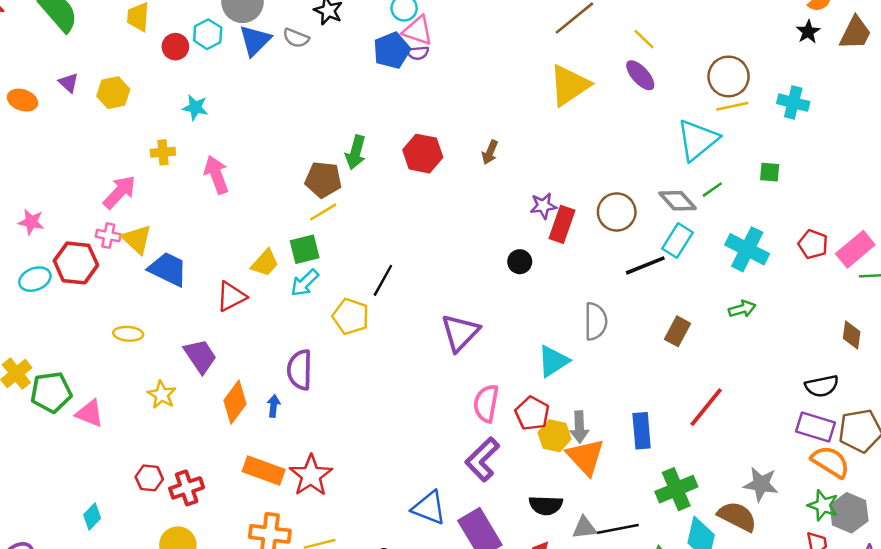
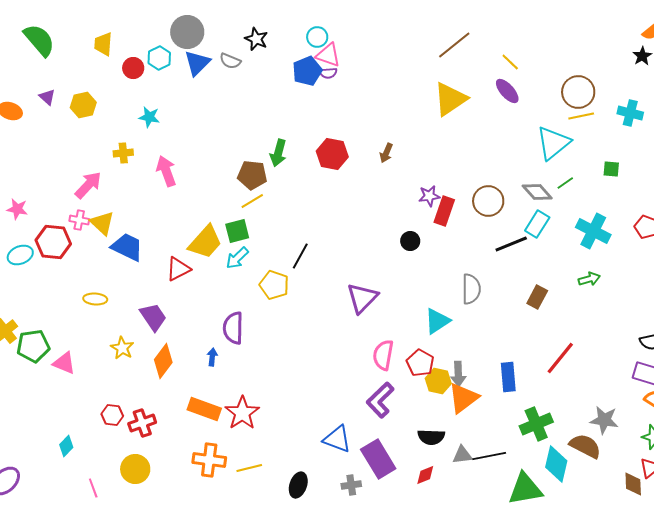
yellow trapezoid: (265, 263) -> (205, 242), size x1.5
orange diamond: (235, 402) -> (163, 361), moved
orange triangle: (586, 457) -> (463, 398), turned 36

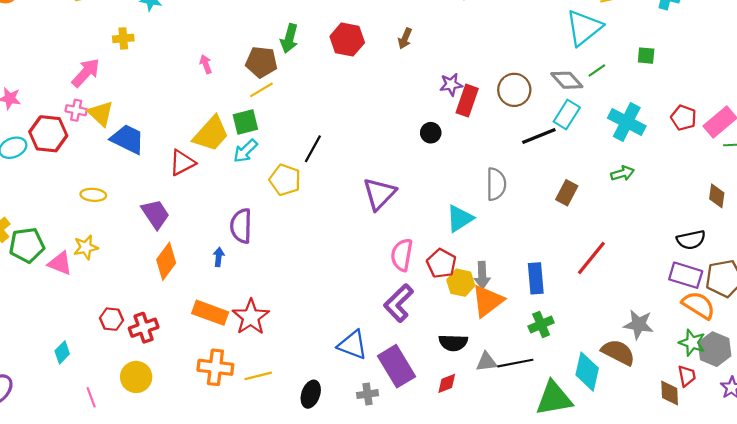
pink arrow: (166, 171) -> (206, 64), moved, size x0.6
yellow star: (122, 348) -> (86, 247), moved, turned 30
green cross: (536, 424) -> (541, 324), moved, size x0.7

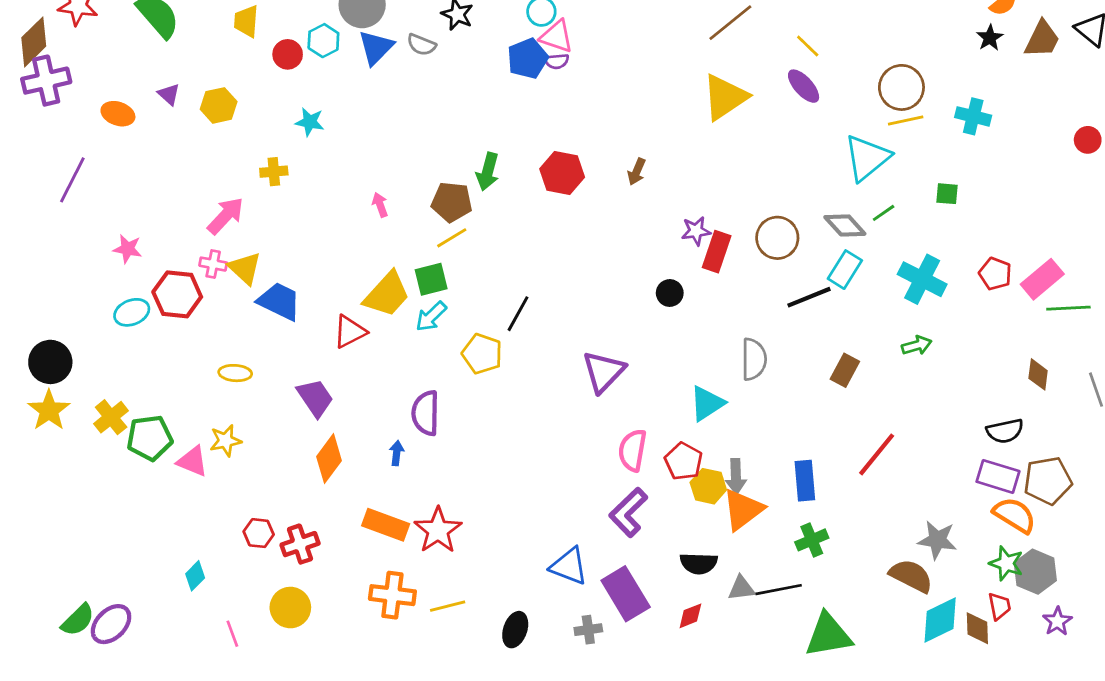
cyan diamond: (587, 372) -> (940, 620), moved, turned 51

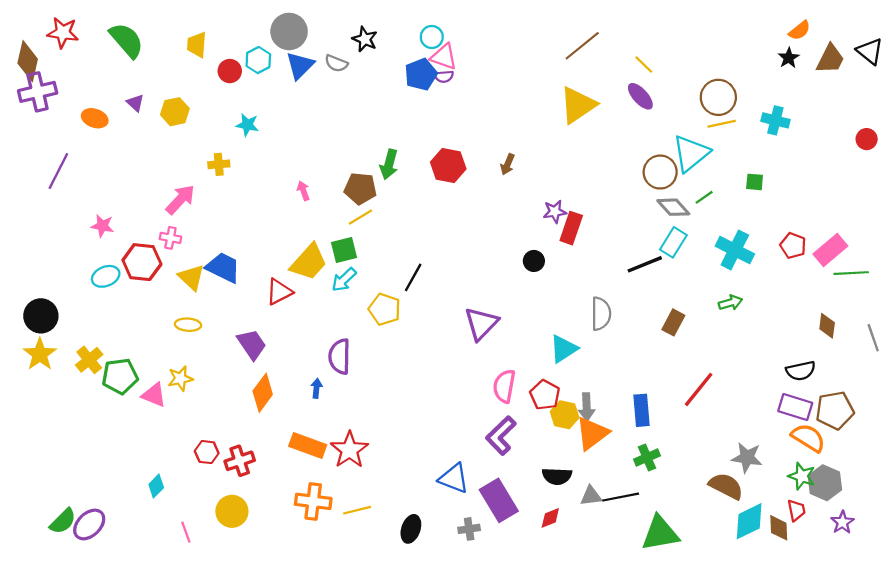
brown diamond: (34, 42) -> (28, 61), turned -33
brown circle: (777, 238) -> (660, 172), moved
yellow triangle: (245, 268) -> (191, 277), moved

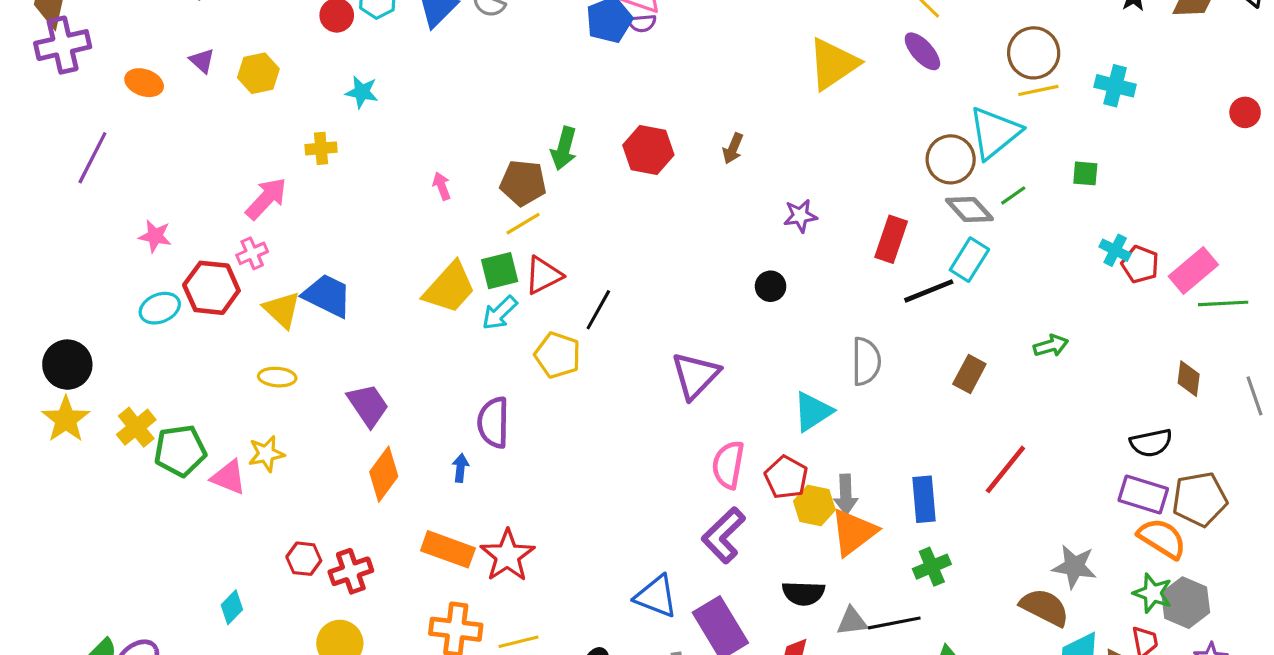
red rectangle: (571, 228) -> (891, 239), moved
pink cross: (170, 238) -> (252, 253), turned -35
cyan cross: (735, 250) -> (1115, 250), moved, size x0.6
red triangle: (279, 292) -> (543, 275), moved

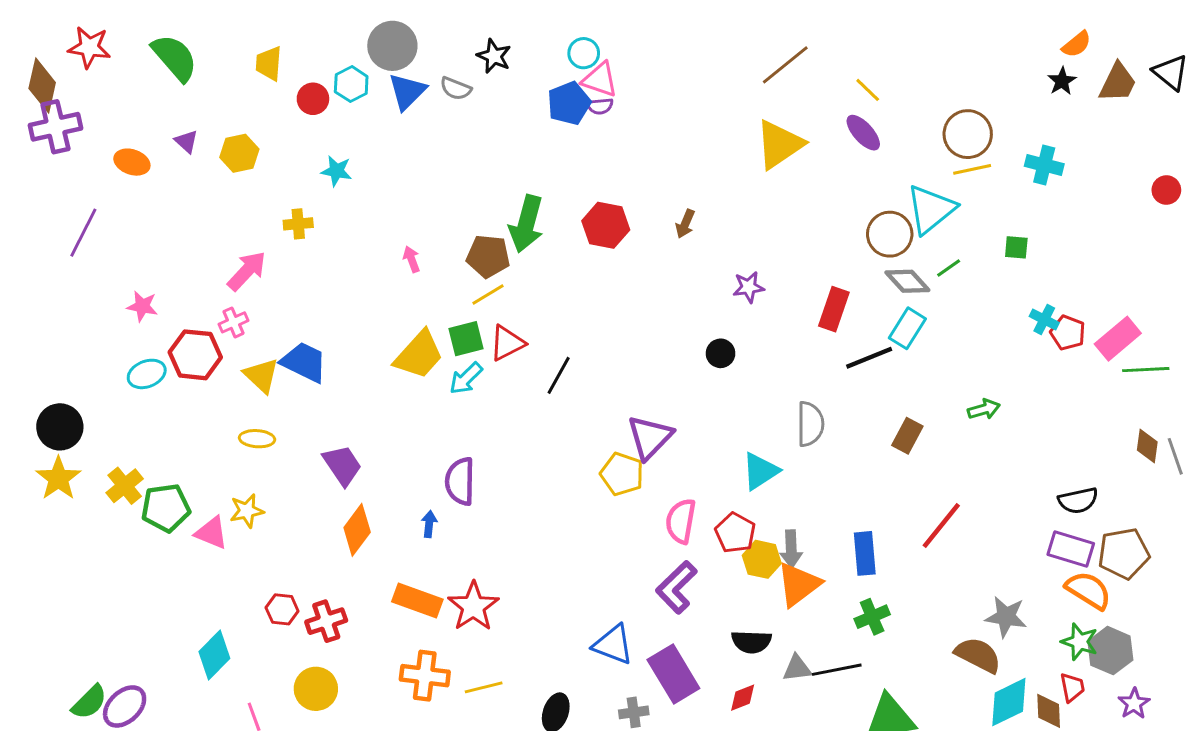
green arrow: (564, 148) -> (526, 224), size x1.4
yellow pentagon: (558, 355) -> (622, 474), moved
brown diamond: (1189, 379) -> (1147, 446), moved
cyan diamond: (232, 607) -> (214, 655), size x1.5

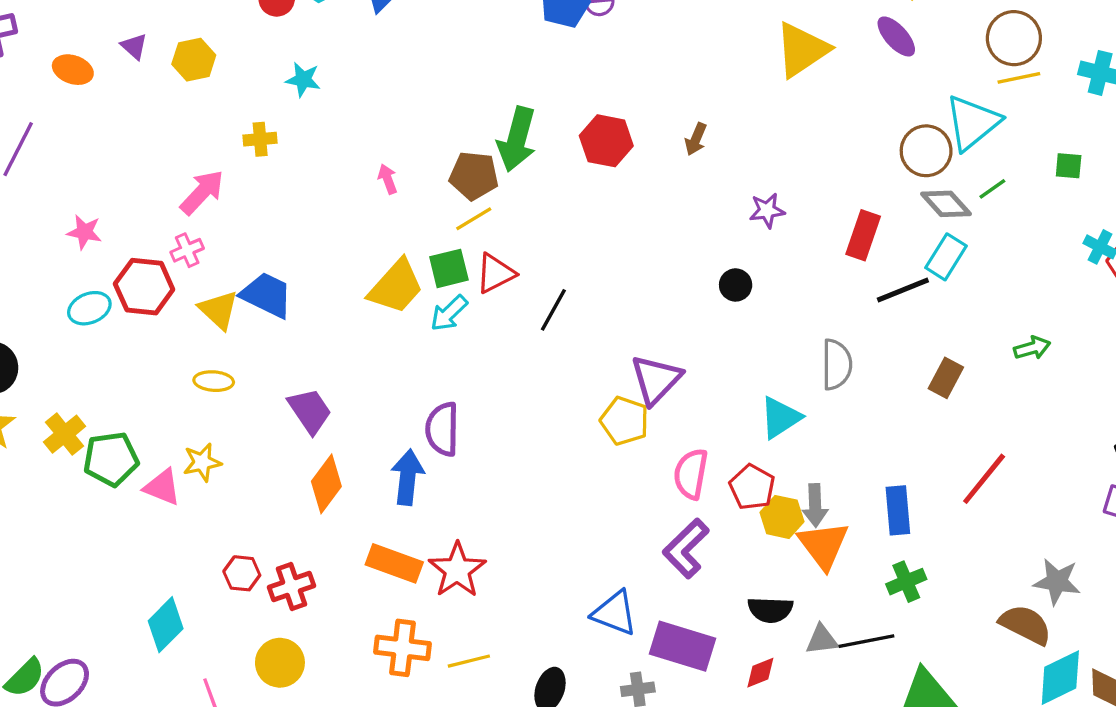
blue arrow: (429, 524) -> (408, 477), size x1.8
orange triangle: (799, 584) -> (823, 545), turned -30
purple rectangle: (673, 674) -> (683, 646), turned -42

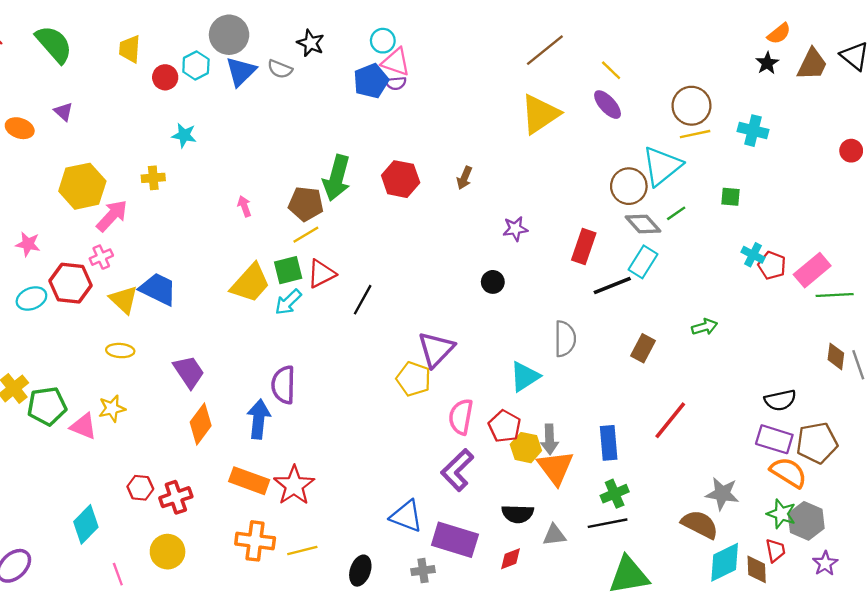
yellow hexagon: (194, 60) -> (82, 186), moved, size x1.5
black line: (866, 641) -> (608, 523), moved

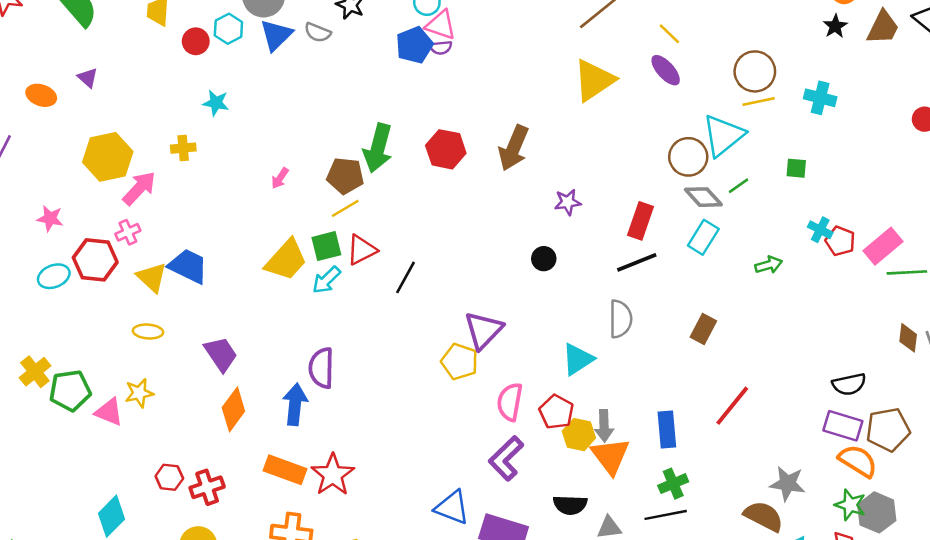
brown arrow: (464, 178) -> (514, 148), size x1.8
pink arrow: (244, 206) -> (280, 178), turned -126
black line: (612, 285) -> (637, 262), moved
green arrow: (705, 327) -> (769, 265), moved

